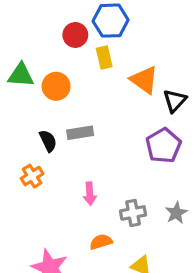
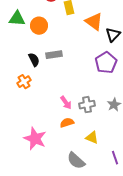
pink arrow: (90, 194) -> (66, 103), moved, turned -32

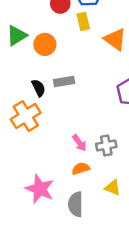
green triangle: (17, 19) -> (17, 35), turned -36
orange cross: (24, 82) -> (26, 116), size x1.6
gray semicircle: (76, 161) -> (76, 204), moved, turned 48

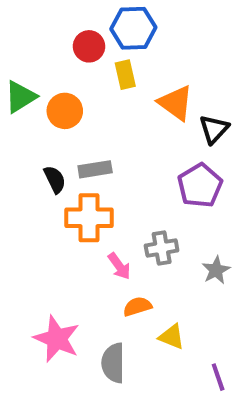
orange cross: (26, 116) -> (89, 218), moved, turned 32
gray cross: (106, 145) -> (162, 248), moved
orange semicircle: (81, 168) -> (137, 306), moved

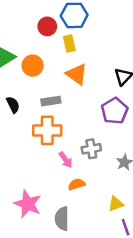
orange triangle: (176, 103) -> (77, 74), moved
black semicircle: (55, 179) -> (13, 105), moved
yellow triangle: (172, 337) -> (116, 204), moved, turned -42

